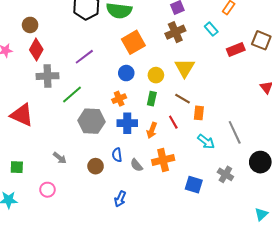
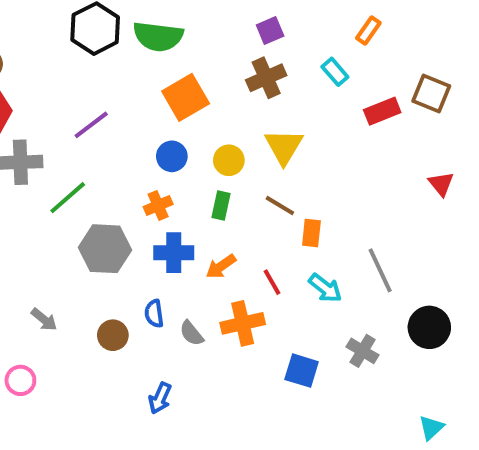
red line: (173, 122) -> (272, 282), moved
orange arrow: (152, 130) -> (221, 266), turned 35

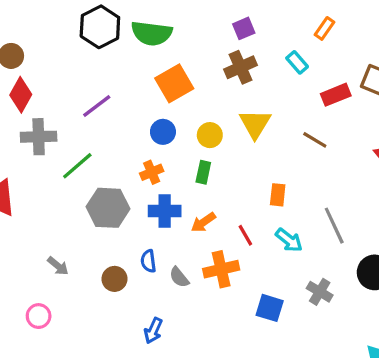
brown line: (280, 205) -> (315, 140), moved

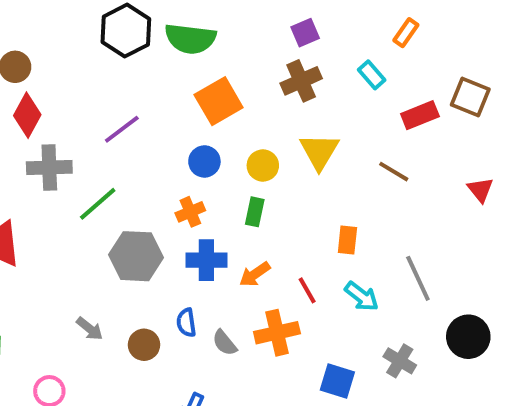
gray arrow: (58, 266) -> (90, 329), moved

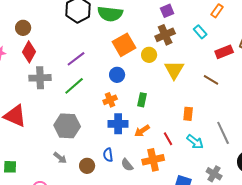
yellow circle: (263, 165) -> (149, 55), moved
green line: (98, 204) -> (74, 86), moved
gray hexagon: (136, 256) -> (67, 126), moved

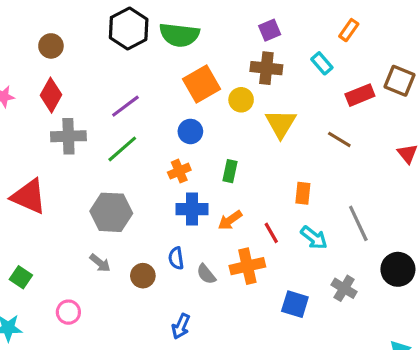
brown circle: (23, 28) -> (51, 46), moved
brown cross: (165, 35) -> (266, 68), turned 30
green square: (10, 167) -> (21, 277), turned 32

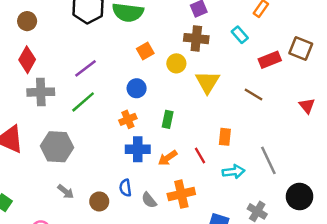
orange square: (201, 84) -> (145, 51), size x0.6
gray hexagon: (111, 212) -> (57, 147), moved
red line: (271, 233) -> (200, 155), moved
cyan arrow: (314, 238) -> (234, 172), turned -45

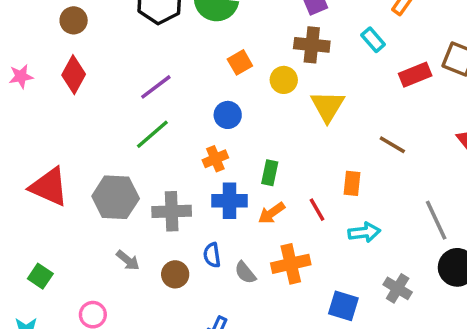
gray cross: (41, 92) -> (172, 211), moved
brown line: (253, 94) -> (392, 145), moved
green rectangle: (168, 119) -> (270, 173), moved
gray line: (268, 160) -> (436, 220), moved

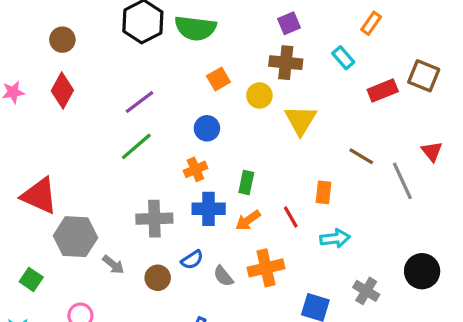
gray hexagon: (116, 197) -> (76, 237), moved
gray line: (436, 220) -> (402, 181), moved
blue semicircle: (212, 255) -> (192, 260), turned -115

